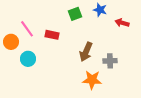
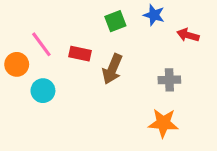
brown arrow: (86, 52) -> (112, 69), moved
gray cross: (110, 61) -> (169, 80), moved
orange star: (92, 80) -> (163, 123), moved

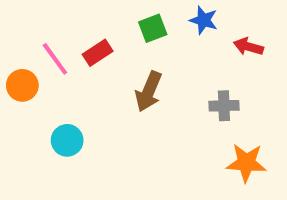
red rectangle: (80, 54) -> (98, 53), moved, turned -45
cyan circle: (43, 91) -> (67, 140), moved
orange star: (163, 123) -> (246, 163), moved

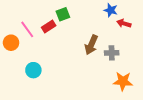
blue star: (204, 20) -> (111, 10), moved
green square: (153, 28) -> (63, 14), moved
brown arrow: (149, 91) -> (91, 45), moved

